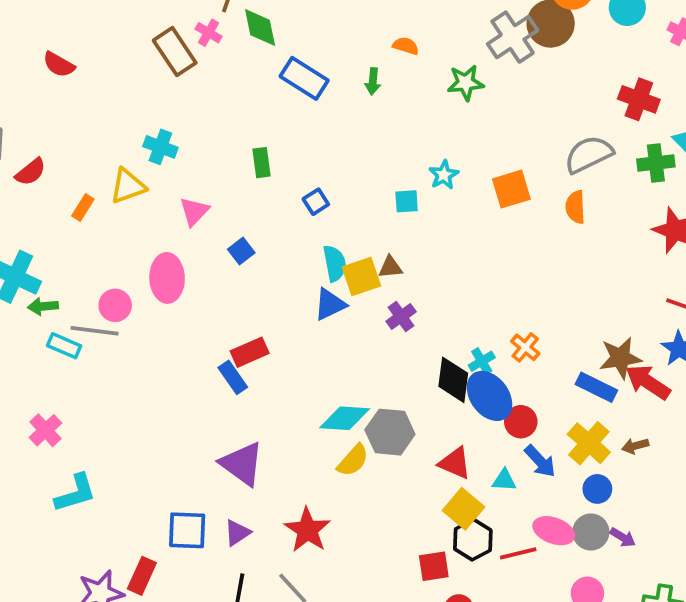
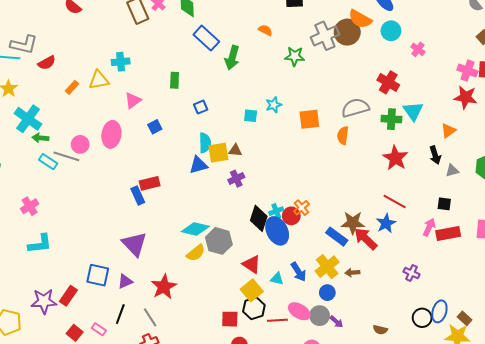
green arrow: (373, 81) -> (232, 58), moved, size x1.6
cyan cross: (160, 147) -> (121, 62), turned -36
red circle: (521, 422) -> (291, 216), moved

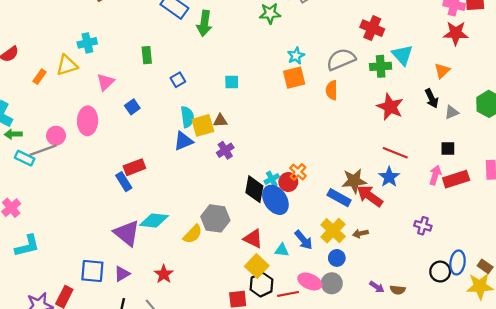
cyan star: (274, 105) -> (296, 56), moved
gray line: (66, 156) -> (43, 150), turned -30
cyan diamond: (195, 229) -> (154, 221), moved
red star: (164, 287) -> (164, 274), size x0.7
purple arrow: (337, 322) -> (377, 287), moved

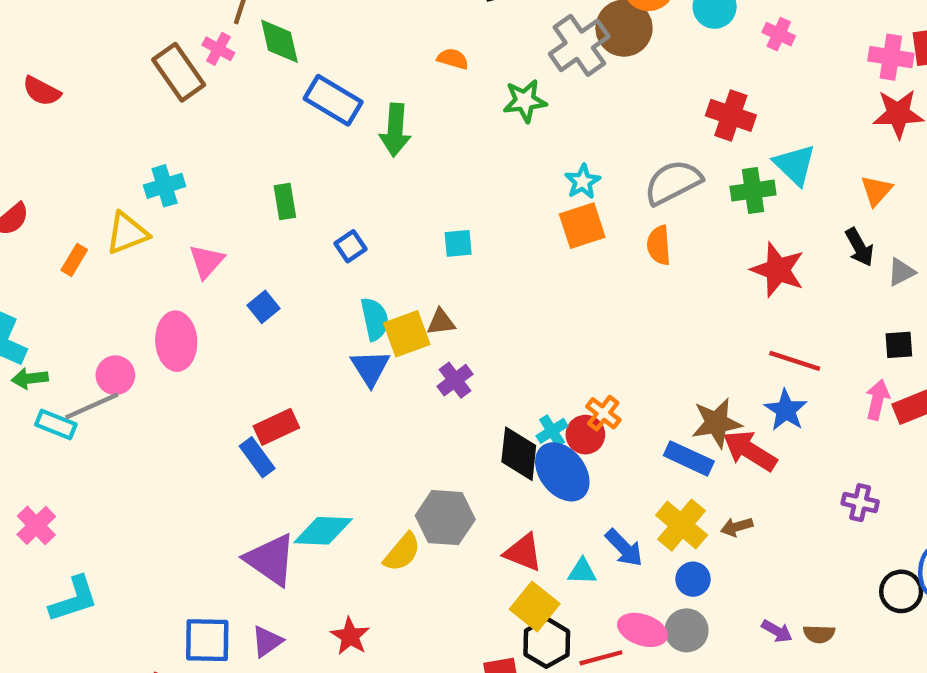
blue triangle: (183, 141) -> (370, 368), turned -35

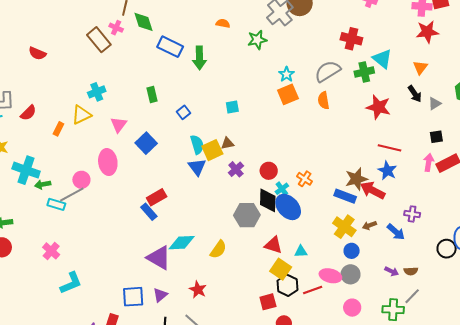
blue square: (263, 307) -> (146, 143), size x1.5
red circle: (585, 435) -> (269, 171), moved
purple cross: (860, 503) -> (412, 214), moved
gray hexagon: (445, 518) -> (247, 215), moved
blue arrow: (624, 548) -> (396, 232), moved

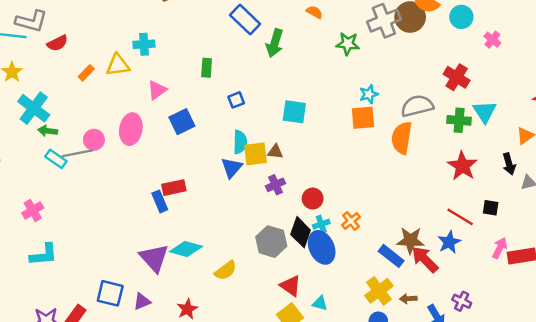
orange semicircle: (323, 100) -> (402, 138), size x1.5
cyan square: (232, 107) -> (294, 112), size x1.5
black square: (436, 137) -> (491, 208), moved

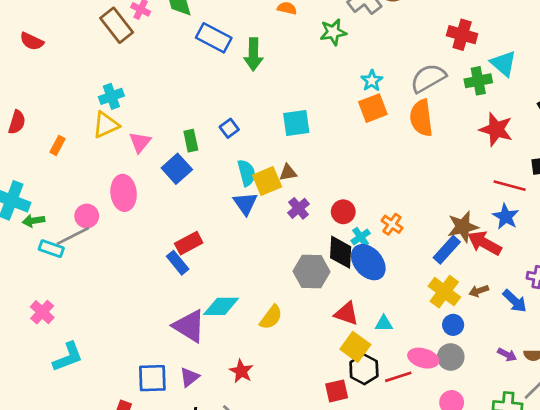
red semicircle: (57, 43) -> (17, 122), turned -30
yellow triangle: (118, 65) -> (106, 125), moved
green rectangle: (207, 68) -> (191, 141), moved
blue rectangle: (391, 256) -> (447, 250), turned -70

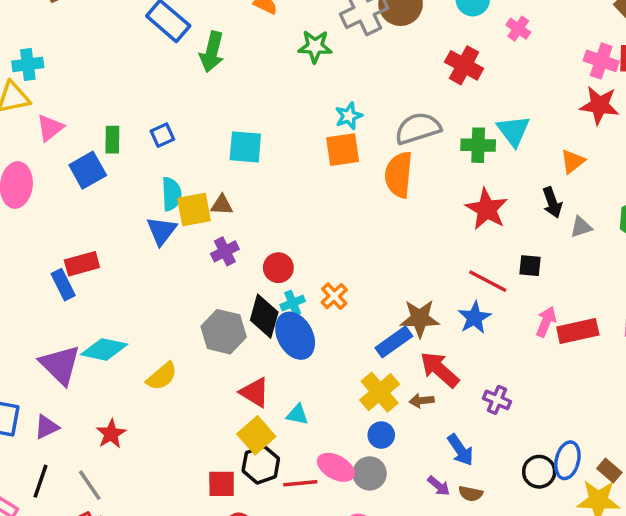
red cross: (462, 35) -> (464, 65), moved
red arrow: (484, 243) -> (440, 370), moved
blue arrow: (515, 301) -> (460, 450), moved

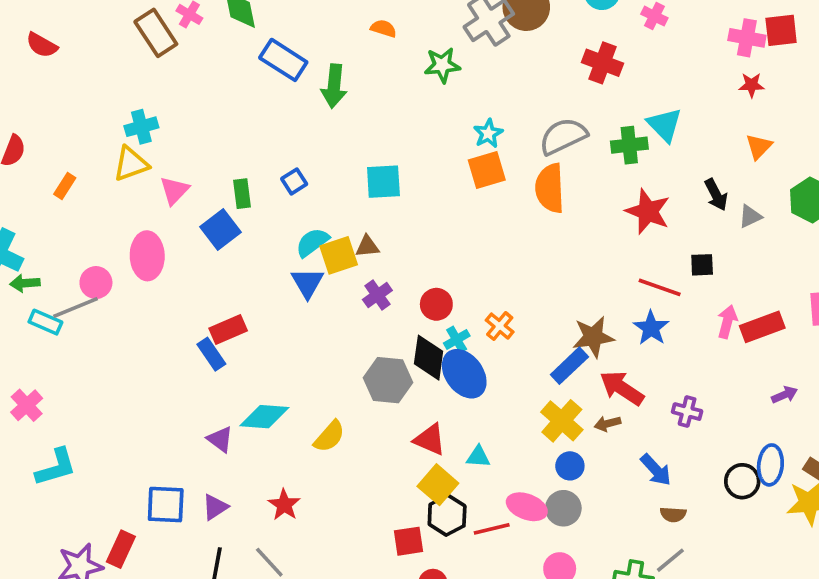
red star: (599, 105) -> (752, 85), size x0.6
orange triangle: (573, 161) -> (759, 147), moved
cyan semicircle: (171, 194) -> (312, 242), turned -116
purple triangle: (60, 365) -> (220, 439), size x0.6
purple arrow: (439, 486) -> (785, 395), moved, turned -55

